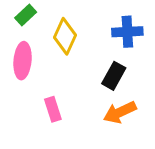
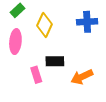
black rectangle: (114, 76) -> (55, 61), moved, turned 60

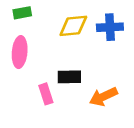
green rectangle: (18, 10) -> (22, 13), turned 32
yellow diamond: (45, 25) -> (73, 26), moved, turned 60

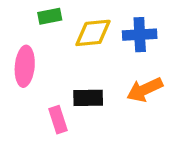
green rectangle: (22, 13) -> (50, 16), moved
orange arrow: (103, 97) -> (145, 90), moved

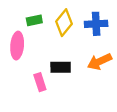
green rectangle: (50, 16) -> (34, 20), moved
yellow diamond: (93, 33) -> (64, 23), turned -45

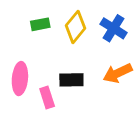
blue cross: (96, 24) -> (114, 28), turned 35
pink ellipse: (17, 46) -> (20, 79), moved

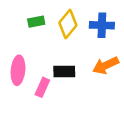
blue cross: (114, 28) -> (102, 25), turned -30
pink rectangle: (47, 98) -> (42, 87), turned 42

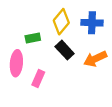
green rectangle: (36, 22) -> (33, 38), moved
black rectangle: (64, 71) -> (65, 50), moved, turned 48

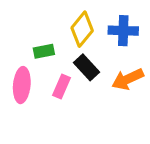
pink rectangle: (38, 79) -> (61, 87), moved

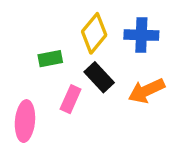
pink ellipse: (22, 85) -> (25, 121), moved

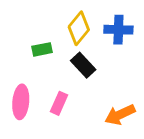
orange arrow: (146, 91) -> (120, 115), moved
pink rectangle: (71, 99) -> (59, 103), moved

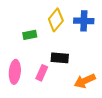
black rectangle: (83, 65) -> (60, 58), moved, turned -42

